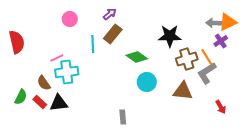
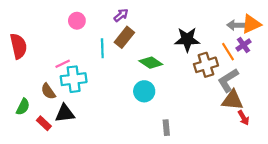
orange line: (207, 57) -> (228, 52), moved
cyan circle: (147, 82) -> (144, 91), moved
brown triangle: (183, 91) -> (232, 100), moved
red rectangle: (40, 102) -> (44, 123), moved
gray rectangle: (123, 117) -> (166, 128), moved

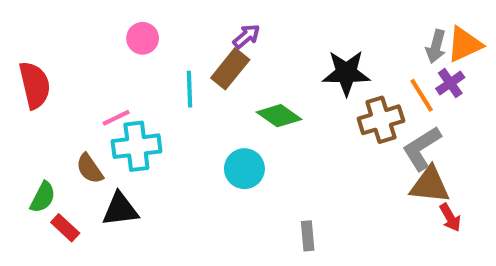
purple arrow: (121, 15) -> (246, 36), moved
gray arrow: (236, 25) -> (436, 46), turned -77
cyan circle: (144, 91) -> (244, 169), moved
red rectangle: (44, 123) -> (65, 228), moved

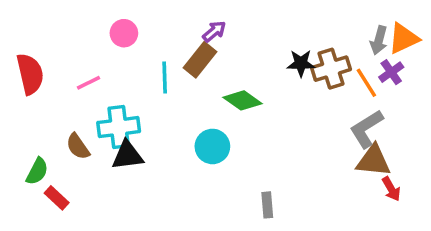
black star: (346, 73) -> (301, 63), size x0.7
pink line: (116, 118) -> (88, 83), moved
brown cross: (381, 120) -> (331, 69), moved
black triangle: (120, 209) -> (127, 155), moved

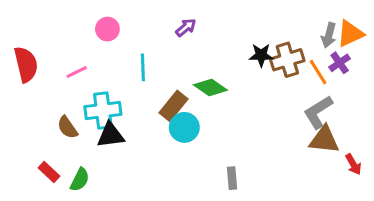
brown rectangle: (200, 60) -> (174, 106), moved
green semicircle: (37, 171) -> (80, 180), moved
red arrow: (391, 189) -> (353, 164), moved

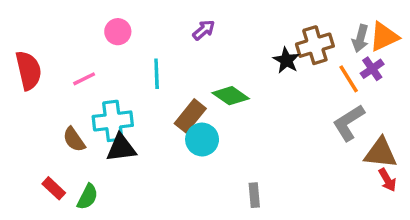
black star: (261, 55) -> (286, 60), turned 30
brown cross: (287, 60) -> (315, 45), moved
brown triangle: (324, 140) -> (381, 153), moved

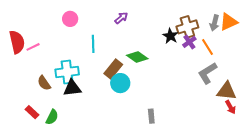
purple cross: (372, 69) -> (189, 42), moved
pink line: (84, 79) -> (33, 47), moved

